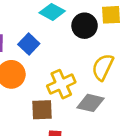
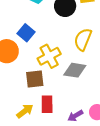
blue square: (29, 44) -> (26, 33), moved

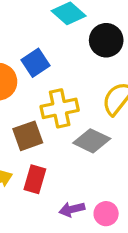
brown square: (35, 79) -> (28, 136), turned -30

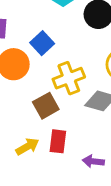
purple arrow: (72, 209) -> (93, 161), turned 30

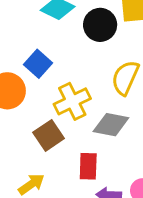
red rectangle: (58, 141) -> (88, 166), moved

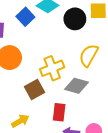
blue square: (38, 64) -> (25, 17), moved

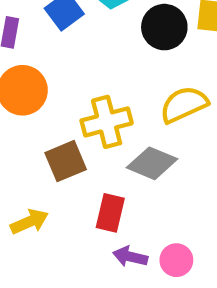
yellow semicircle: (89, 55) -> (184, 105), turned 30

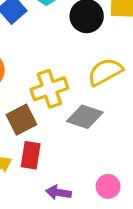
red rectangle: (110, 213) -> (31, 155), moved
purple arrow: (130, 257) -> (58, 193), moved

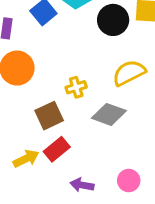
yellow cross: (49, 89) -> (76, 87), size x0.6
red rectangle: (31, 155) -> (57, 149), turned 40

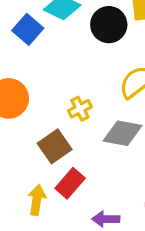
yellow arrow: (26, 159) -> (37, 200), turned -45

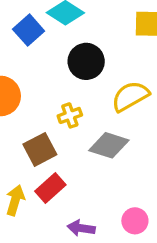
black circle: (109, 25) -> (86, 61), moved

